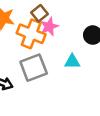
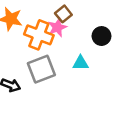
brown square: (40, 13) -> (63, 14), moved

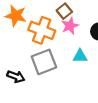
pink star: (57, 27) -> (70, 26), moved

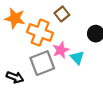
pink star: (70, 26) -> (61, 50), moved
cyan triangle: (80, 56) -> (77, 58), turned 48

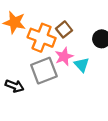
brown square: (62, 14) -> (64, 29), moved

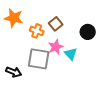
orange cross: (42, 38) -> (37, 31), size x0.6
gray square: (44, 71) -> (39, 59), turned 30

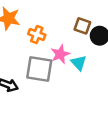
brown square: (56, 24) -> (82, 26), moved, turned -32

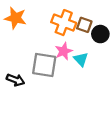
orange cross: (37, 34) -> (64, 23), moved, size x1.5

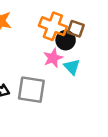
black circle: (100, 34) -> (66, 40), moved
gray square: (44, 65) -> (31, 90), moved

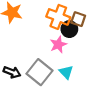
cyan triangle: (72, 67) -> (66, 72), moved
gray square: (31, 90) -> (40, 72), turned 30

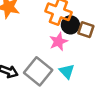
brown square: (78, 19) -> (86, 30), moved

